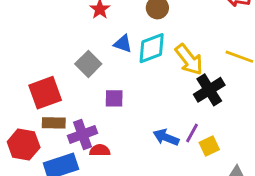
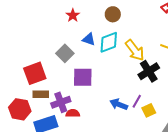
purple square: (114, 98) -> (83, 77), size x1.5

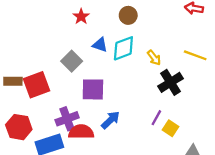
yellow arrow: (135, 50) -> (154, 58), size x0.6
brown rectangle: (41, 94) -> (13, 81), moved
blue arrow: (119, 104) -> (111, 120), moved, turned 114
yellow square: (149, 110) -> (170, 128), turned -32
red semicircle: (73, 113) -> (81, 132), size x1.5

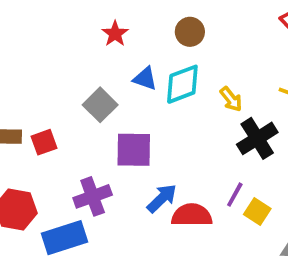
red square: (36, 85) -> (44, 142), size x0.6
red semicircle: (81, 132) -> (192, 215), moved

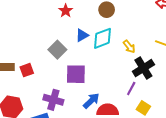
blue triangle: (145, 79) -> (82, 35), turned -48
purple line: (235, 195) -> (131, 89), moved
purple cross: (93, 196) -> (53, 100), turned 36

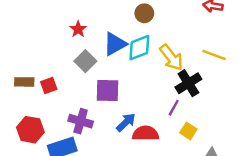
red star: (66, 11) -> (78, 29), moved
blue triangle: (82, 35) -> (115, 44), size x1.5
yellow arrow: (129, 47) -> (171, 57), size x1.6

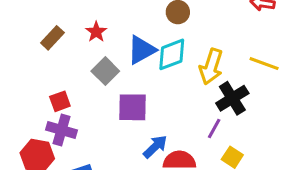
yellow arrow: (171, 57) -> (211, 67), turned 56
brown rectangle: (24, 82) -> (52, 38), moved, turned -48
purple cross: (81, 121) -> (61, 130), moved

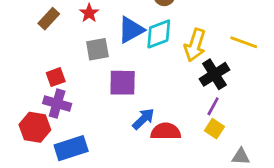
gray square: (105, 71) -> (97, 49), turned 35
purple line: (214, 129) -> (213, 106), moved

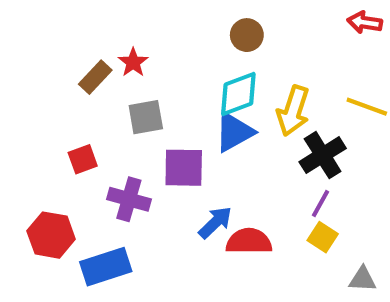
brown rectangle: (49, 19) -> (95, 77), moved
blue triangle: (131, 30) -> (234, 132), moved
purple cross: (57, 104) -> (129, 199), moved

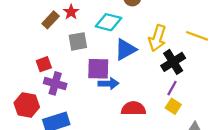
cyan diamond: (238, 94) -> (108, 22), moved, turned 35
purple cross: (129, 199) -> (55, 83), moved
blue arrow: (215, 222) -> (108, 83), moved, turned 42

